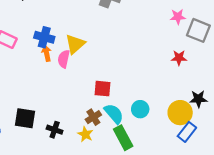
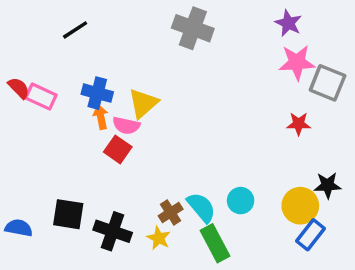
pink star: (178, 17) -> (297, 62), size x1.5
pink semicircle: (64, 59) -> (126, 125), turned -90
red square: (103, 89) -> (118, 149), moved, turned 30
black cross: (55, 130) -> (113, 231), size x1.5

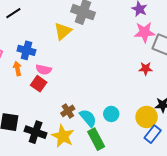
yellow triangle: (143, 103) -> (63, 31), moved
orange arrow: (101, 117) -> (17, 69), moved
brown cross: (171, 213) -> (68, 111), moved
yellow star: (159, 238) -> (63, 136), size x1.6

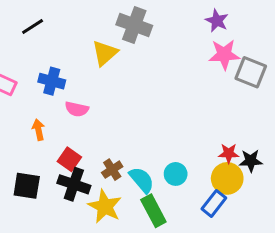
orange arrow: (17, 69) -> (38, 130), moved
red star: (146, 69) -> (229, 153), moved
red square: (39, 84) -> (69, 159), moved
black cross: (36, 132) -> (74, 184), moved
blue rectangle: (153, 134) -> (214, 203), moved

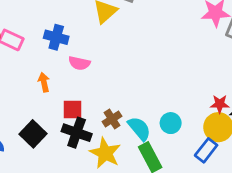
red square: (69, 159) -> (73, 109), turned -35
black square: (27, 186) -> (33, 134), turned 35

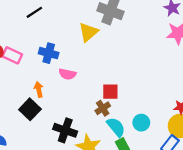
red square: (73, 109) -> (110, 92), moved
brown cross: (112, 119) -> (103, 108), moved
black square: (33, 134) -> (30, 109), moved

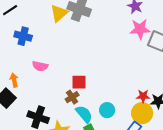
yellow triangle: (88, 32) -> (59, 13), moved
blue cross: (49, 53) -> (23, 36), moved

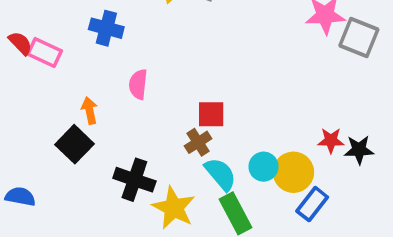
pink semicircle: (40, 66) -> (138, 84), turned 84
yellow circle: (142, 113) -> (293, 172), moved

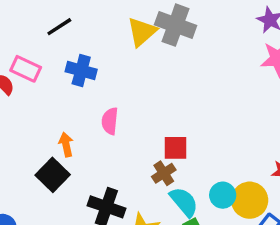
pink rectangle: (45, 53) -> (26, 69), moved

